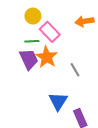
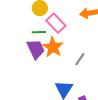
gray line: (75, 70) -> (80, 59), turned 64

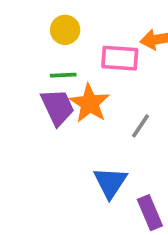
pink rectangle: (56, 23) -> (120, 58), moved, turned -42

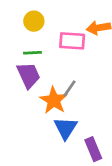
orange star: (90, 103) -> (54, 100), moved
gray line: (140, 126) -> (69, 88), moved

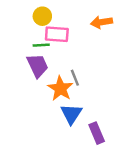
pink rectangle: (72, 41) -> (57, 34), moved
gray line: (69, 88) -> (75, 78), turned -56

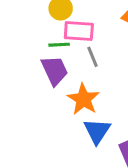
gray line: (75, 78) -> (92, 57), moved

